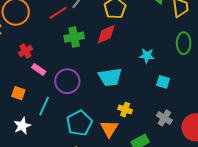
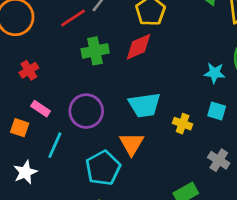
cyan star: (147, 56) -> (215, 73), moved
pink rectangle: (39, 69) -> (41, 109), moved
yellow cross: (125, 110) -> (183, 124), moved
orange triangle: (109, 129) -> (132, 144), moved

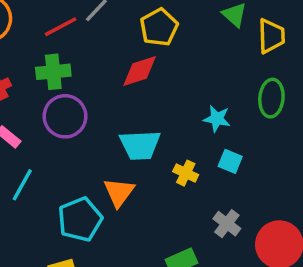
green cross: (95, 51) -> (53, 72), moved
cyan star: (215, 73) -> (217, 119), moved
purple circle: (86, 111) -> (65, 116), moved

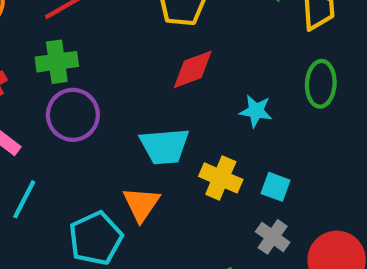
red diamond: (140, 71) -> (193, 69), moved
cyan square: (230, 161) -> (276, 187), moved
yellow cross: (186, 173) -> (221, 178), size x1.4

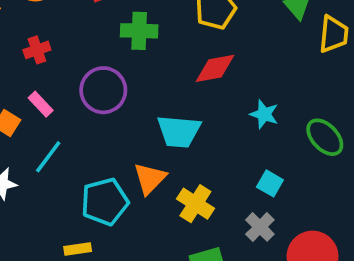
green cross: (57, 62) -> (139, 31), moved
green ellipse: (321, 84) -> (325, 137), moved, turned -57
yellow cross: (221, 178) -> (195, 204), moved

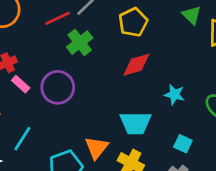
green cross: (139, 31) -> (80, 43), turned -35
pink rectangle: (41, 104) -> (21, 84), moved
cyan trapezoid: (179, 131) -> (135, 123), moved

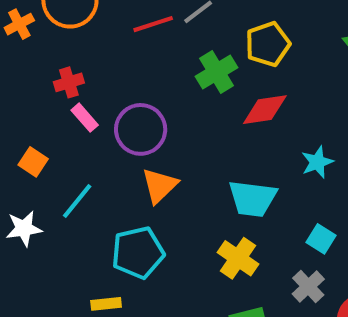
green cross: (80, 43) -> (217, 72), moved
cyan star: (174, 95) -> (317, 162), turned 30
orange triangle: (97, 148) -> (160, 186), moved

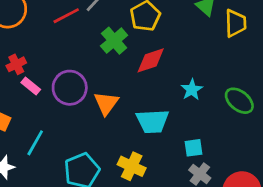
orange triangle: (160, 186) -> (106, 103), moved
cyan square: (321, 239) -> (193, 148), moved, turned -30
yellow cross: (238, 258) -> (132, 166), moved

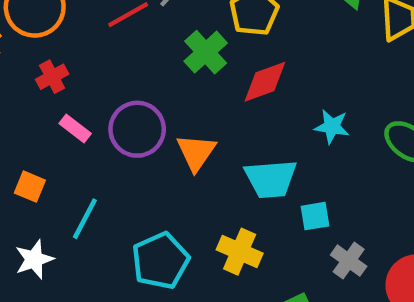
red cross: (16, 64) -> (52, 77), moved
cyan star: (192, 90) -> (332, 127), turned -30
cyan square: (193, 148) -> (315, 216), moved

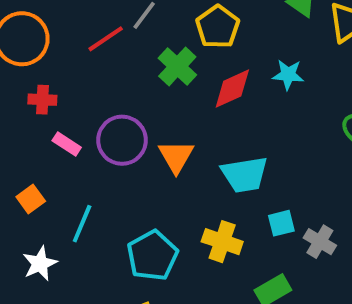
red cross: (52, 77) -> (42, 100), turned 36
cyan star: (332, 127) -> (288, 75), moved
orange square: (30, 187) -> (31, 199), turned 36
cyan square: (315, 216) -> (281, 223), moved

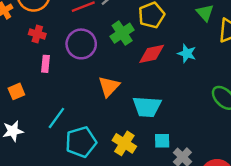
purple circle: (122, 140) -> (81, 44), moved
pink rectangle: (67, 144) -> (46, 64), turned 49
cyan line: (82, 224) -> (56, 118), moved

